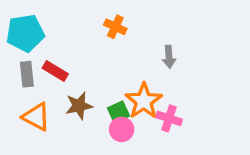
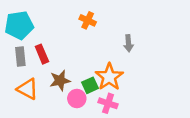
red rectangle: (55, 71) -> (42, 54), turned 36
pink cross: (169, 118) -> (108, 103), moved
pink circle: (122, 129) -> (77, 98), moved

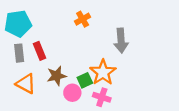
orange cross: (88, 20) -> (83, 19), turned 35
gray arrow: (128, 43) -> (121, 41), size x1.5

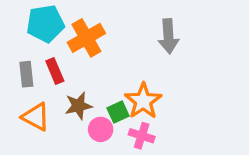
orange cross: (83, 19) -> (86, 38), moved, size x1.6
cyan pentagon: (18, 24) -> (45, 24), moved
gray arrow: (121, 41) -> (168, 36), moved

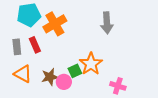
brown star: (78, 106) -> (50, 77), moved
pink cross: (142, 136) -> (118, 86), moved

